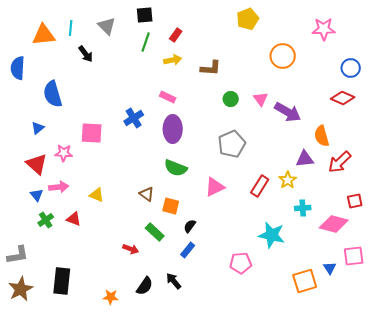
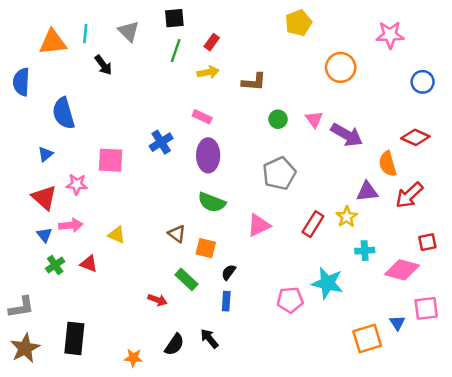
red diamond: (343, 98) -> (415, 137), moved
blue rectangle: (188, 250) -> (226, 301), turned -35
pink pentagon: (241, 263) -> (290, 300), moved

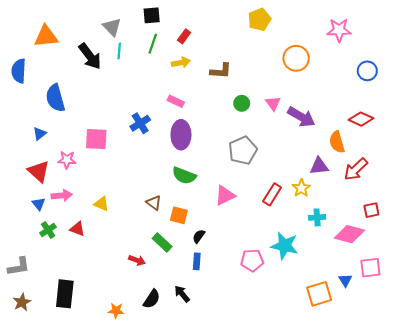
cyan line: (85, 34) -> (119, 51), moved
black arrow: (103, 65) -> (90, 56), size x1.5
brown star: (25, 348) -> (22, 302), size x0.7

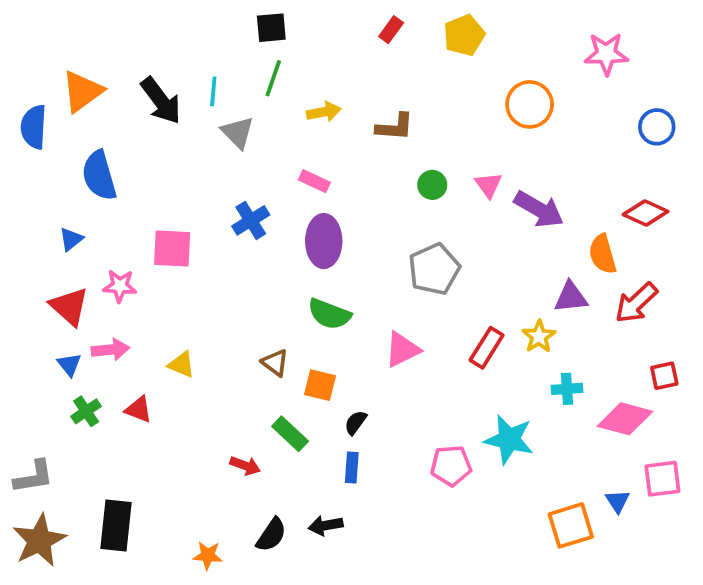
gray triangle: (112, 27) -> (238, 133), moved
orange triangle: (46, 36) -> (82, 91), moved, turned -30
red rectangle: (184, 36) -> (391, 30), moved
black arrow: (182, 294) -> (326, 525), turned -60
brown star: (22, 302) -> (39, 540), size x1.6

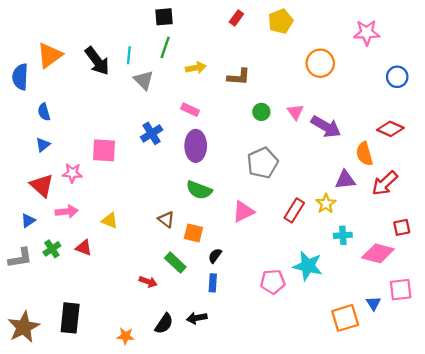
blue semicircle: (99, 176) -> (44, 112), moved, size x0.6
blue triangle: (69, 365) -> (28, 221), moved, turned 35
gray L-shape: (34, 477) -> (20, 258), moved

